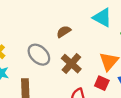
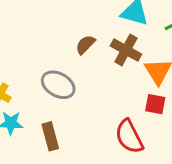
brown cross: (71, 64) -> (126, 50), moved

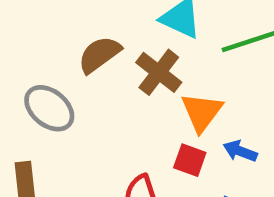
brown semicircle: (85, 45) -> (99, 55), size x1.4

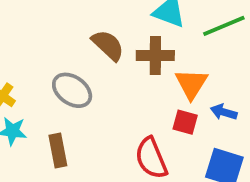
brown semicircle: (99, 55) -> (108, 45), turned 84
brown cross: (159, 72) -> (155, 56), turned -33

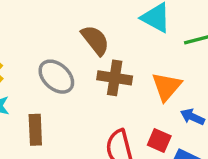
brown cross: (155, 56) -> (115, 78), moved
red square: (185, 122) -> (159, 140), moved

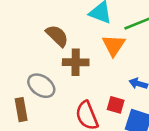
gray ellipse: (56, 77) -> (41, 86), moved
orange triangle: (167, 87) -> (114, 45), moved

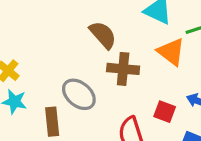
orange triangle: (114, 45) -> (171, 52), turned -30
red square: (116, 105) -> (165, 112), moved

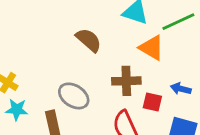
brown cross: (123, 69) -> (126, 81), moved

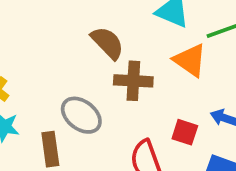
brown cross: (126, 81) -> (133, 81), moved

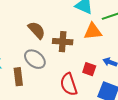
brown semicircle: (107, 43) -> (37, 30), moved
orange triangle: (190, 60) -> (93, 31), turned -42

